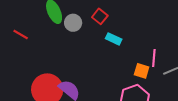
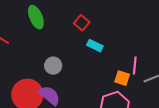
gray circle: (73, 23) -> (53, 66), moved

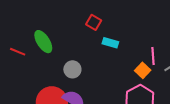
green ellipse: (36, 17) -> (43, 42), moved
orange square: (122, 78) -> (143, 70), turned 35

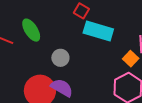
cyan rectangle: (110, 43) -> (98, 31), size x1.8

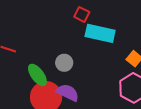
green ellipse: (31, 30) -> (37, 75), moved

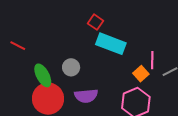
purple semicircle: (68, 93) -> (86, 96), moved, turned 140

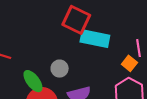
red square: (96, 22) -> (76, 20), size x1.8

